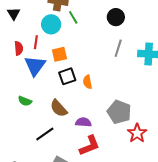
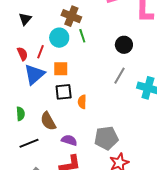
red semicircle: (19, 48) -> (22, 54), turned -32
green semicircle: (25, 101) -> (20, 114), moved, turned -128
gray pentagon: (119, 112) -> (106, 138), turned 30

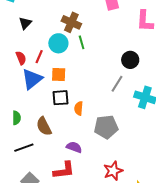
black circle: (124, 45) -> (130, 60), moved
gray pentagon: (106, 138) -> (106, 127), moved
purple semicircle: (69, 140) -> (74, 147), moved

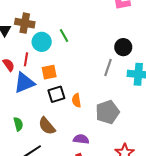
brown cross: (71, 22) -> (25, 23), moved
black circle: (130, 60) -> (123, 47), moved
blue triangle: (32, 79) -> (24, 83), turned 30

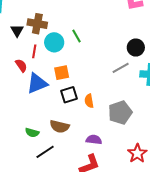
red line: (26, 59) -> (34, 51), moved
gray line: (108, 68) -> (121, 68), turned 42
green semicircle: (18, 124) -> (32, 133), moved, turned 120
brown semicircle: (47, 126) -> (60, 126), turned -36

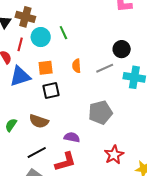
orange semicircle: (89, 101) -> (77, 66), moved
green semicircle: (32, 133) -> (11, 125), turned 104
black line: (45, 152) -> (37, 152), moved

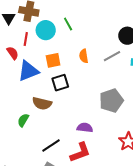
brown semicircle: (39, 121) -> (42, 103), moved

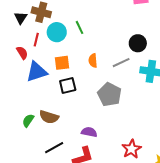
gray pentagon: (111, 101) -> (109, 94), moved, turned -30
brown semicircle: (42, 103) -> (49, 117), moved

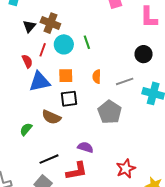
black circle: (138, 43) -> (144, 54), moved
brown semicircle: (49, 117) -> (51, 117), moved

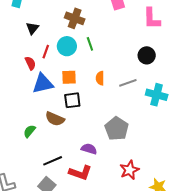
brown cross: (50, 23) -> (75, 18), moved
gray pentagon: (110, 112) -> (117, 129), moved
red L-shape: (77, 171) -> (80, 173), turned 30

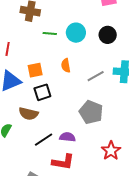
green line: (90, 44) -> (50, 34), turned -56
cyan circle: (67, 46) -> (76, 33), moved
gray line: (128, 83) -> (96, 76), moved
black line: (53, 161) -> (44, 140), moved

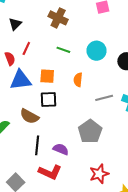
green line: (50, 34) -> (63, 50), moved
black line: (44, 140) -> (37, 145), turned -66

